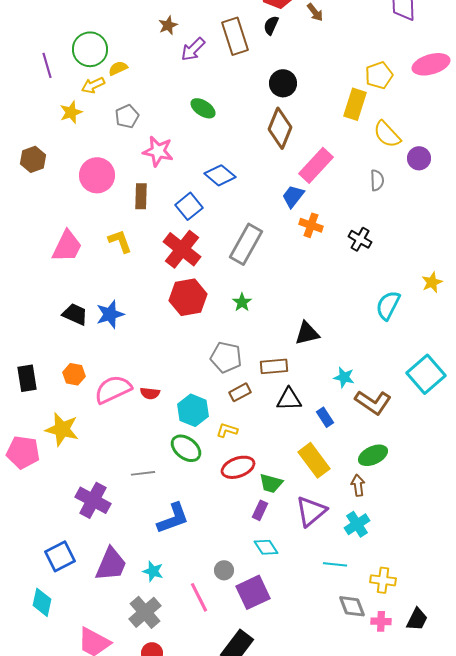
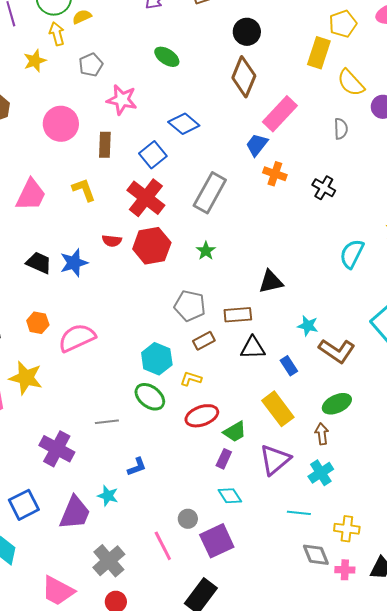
yellow arrow: (93, 85) -> (57, 34), turned 100
red semicircle: (150, 393) -> (112, 241), moved
green trapezoid: (271, 483) -> (235, 432), turned -45
blue L-shape: (173, 518) -> (137, 467), size x0.6
cyan star: (153, 571) -> (108, 496), moved

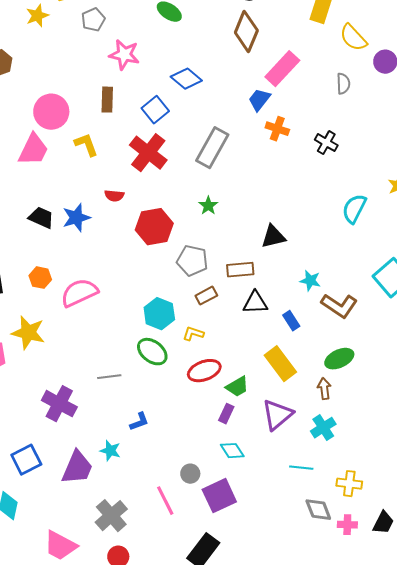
pink circle: (61, 124) -> (51, 112), moved
red hexagon: (152, 246) -> (154, 227), moved

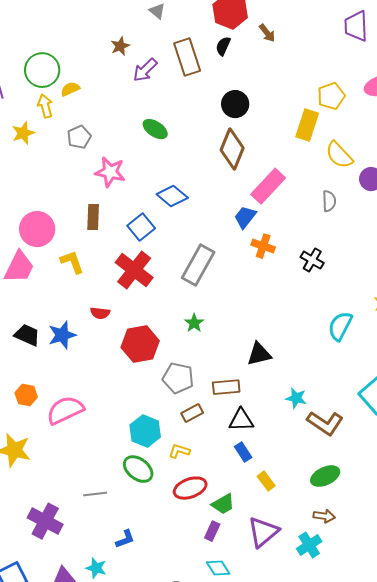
blue rectangle: (291, 321) -> (243, 452), moved
yellow rectangle: (280, 364) -> (266, 481), size x0.6
brown arrow: (324, 389) -> (324, 516), moved, turned 105

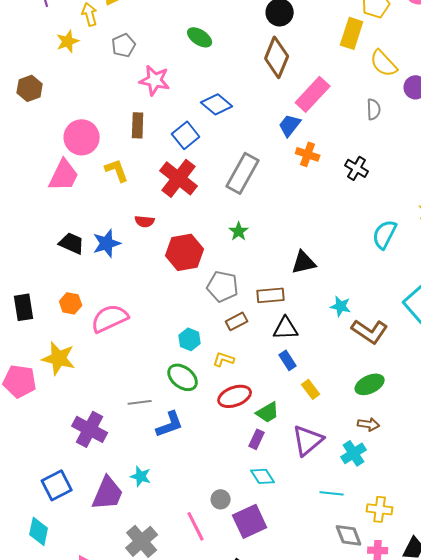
cyan hexagon: (145, 431) -> (190, 339), size x0.7
blue L-shape: (125, 539) -> (170, 424), moved, size x1.4

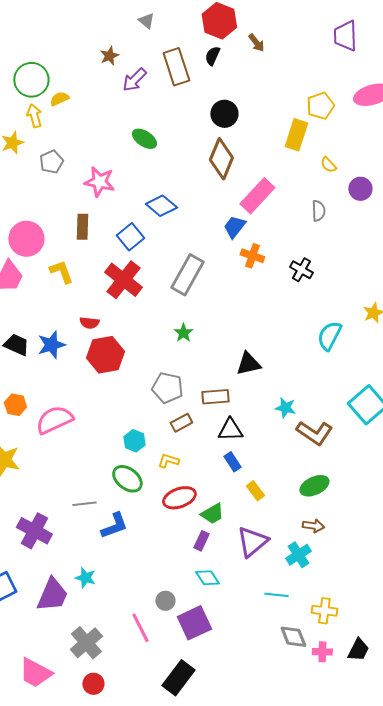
gray pentagon: (124, 45) -> (51, 162), moved
yellow semicircle: (384, 63) -> (328, 165), size x0.6
red hexagon: (185, 252) -> (105, 355), moved

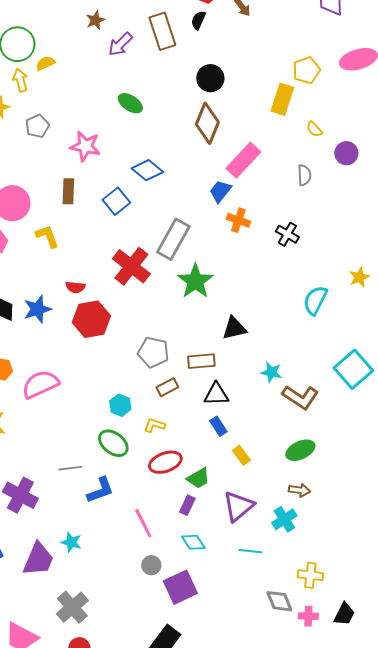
red cross: (123, 280) -> (131, 266), moved
green star: (183, 333) -> (195, 281), moved, size x1.8
cyan line: (276, 595) -> (250, 551), moved
pink line: (140, 628) -> (143, 523), moved

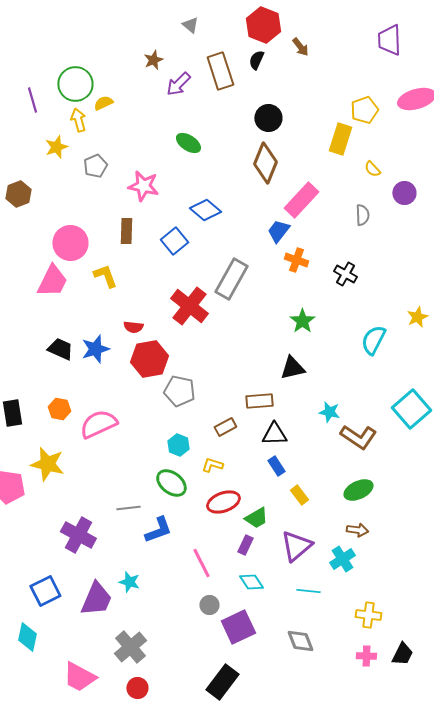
green star: (195, 281) -> (302, 321), moved, size x0.7
gray pentagon: (153, 352) -> (179, 391), moved
gray diamond: (279, 601) -> (300, 641), moved

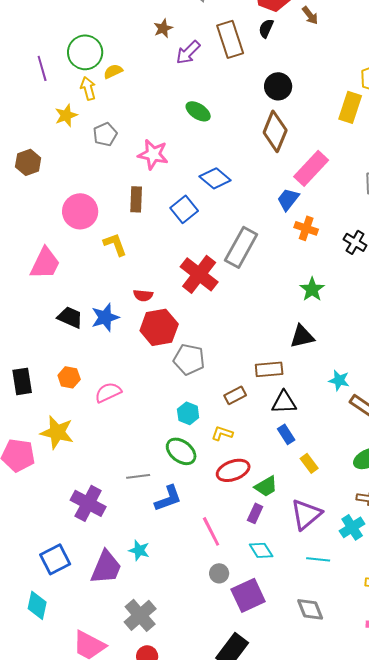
pink trapezoid: (52, 281) -> (45, 263), moved
pink semicircle: (98, 424) -> (108, 392), size x0.7

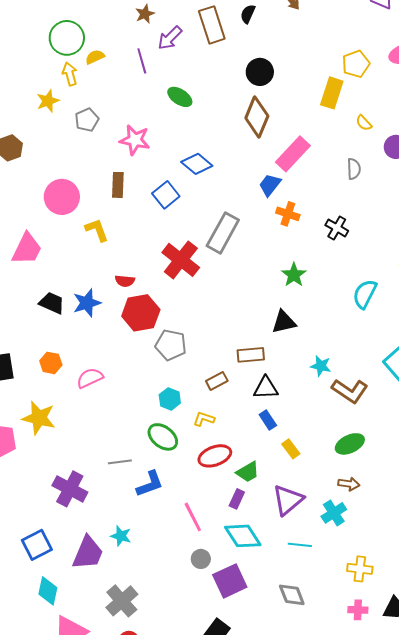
purple line: (42, 68) -> (142, 61), moved
cyan diamond: (261, 550) -> (243, 536), size x1.5
cyan diamond: (37, 605) -> (48, 591), moved

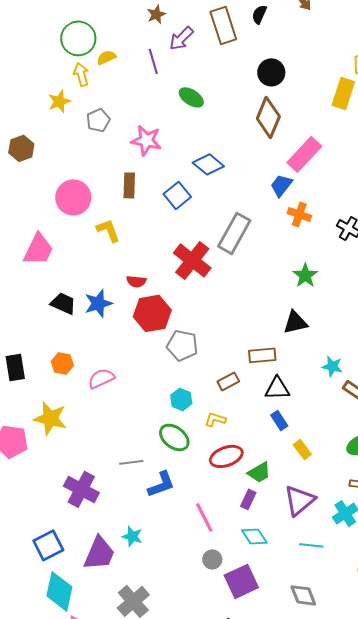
cyan diamond: (243, 536) -> (254, 536), size x0.7
cyan diamond: (48, 591) -> (59, 591), size x1.4

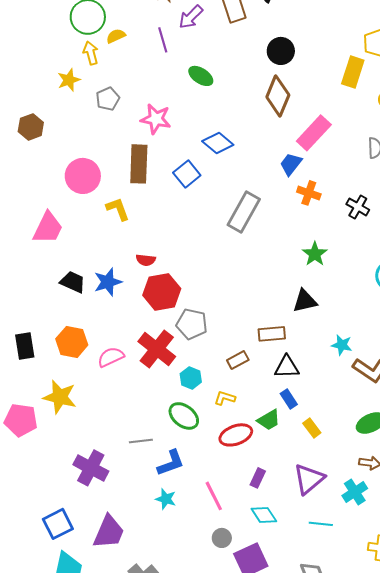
brown rectangle: (129, 185) -> (139, 164), size x1.5
red cross: (192, 260) -> (157, 349), moved
orange hexagon: (62, 363) -> (72, 342), size x1.4
green trapezoid: (259, 472) -> (269, 420), moved
cyan star: (132, 536) -> (166, 499), moved

